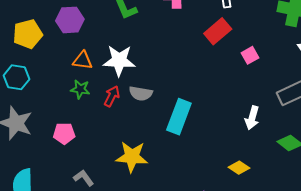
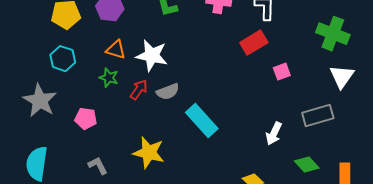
cyan hexagon: (16, 77) -> (63, 59), moved
gray semicircle: (141, 93) -> (168, 92), turned -40
cyan rectangle: (179, 117) -> (202, 121), turned -72

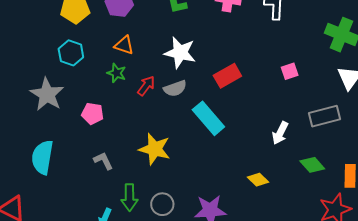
red rectangle: (254, 43) -> (227, 76), moved
white star: (152, 56) -> (180, 53), moved

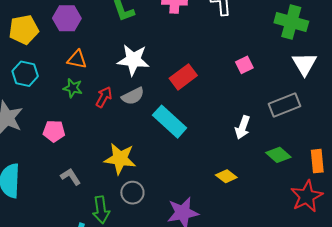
gray circle: (162, 204) -> (132, 193), moved

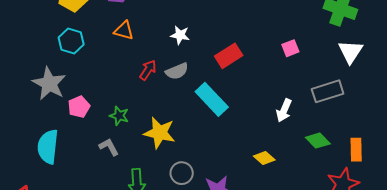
white star: (133, 60) -> (180, 35), size x0.6
green star: (73, 88) -> (119, 116), moved
pink pentagon: (54, 131) -> (79, 107), moved, turned -30
gray circle: (132, 193) -> (182, 173), moved

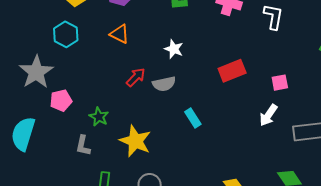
red rectangle: (229, 56) -> (232, 71), moved
cyan rectangle: (212, 99) -> (193, 118), size x0.6
white arrow: (284, 110) -> (268, 115), moved
gray L-shape: (109, 147) -> (83, 146), turned -150

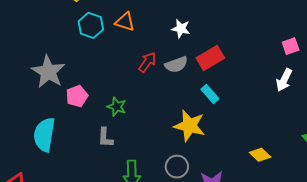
cyan hexagon: (66, 34) -> (91, 25), moved
red rectangle: (232, 71) -> (210, 58), moved
yellow star: (135, 141) -> (189, 126), moved

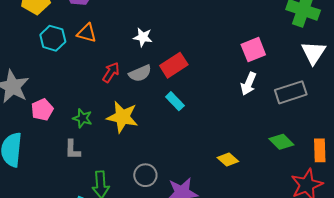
pink square: (291, 46) -> (253, 50), size x1.4
yellow star: (189, 126) -> (122, 117), moved

